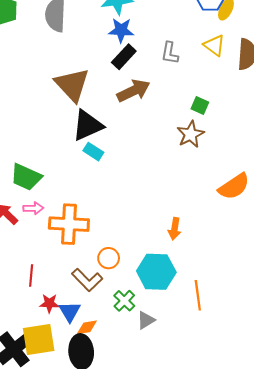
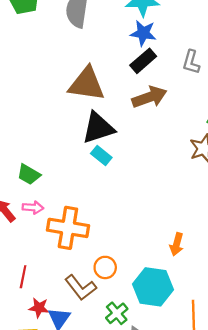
brown triangle: (72, 85) -> (87, 84), turned -45
green trapezoid: (26, 177) -> (29, 174), size x0.7

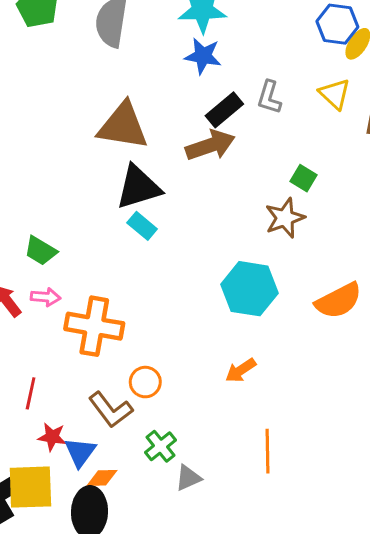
black rectangle: (143, 61) -> (224, 110), moved
orange arrow: (177, 244) -> (241, 370), moved, turned 40
cyan hexagon: (153, 287) -> (249, 289), moved

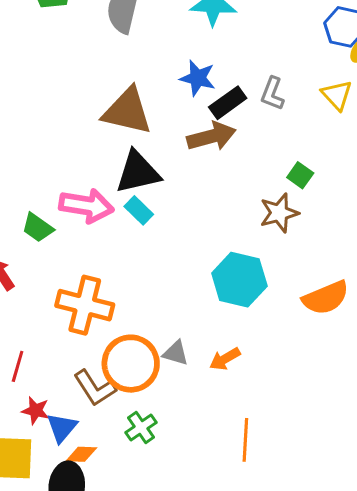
blue star: (203, 56) -> (198, 78), moved
pink arrow: (46, 297) -> (86, 206), moved, size x1.8
orange circle: (145, 382) -> (131, 364), size x1.8
gray triangle: (188, 478) -> (176, 353), moved, turned 36

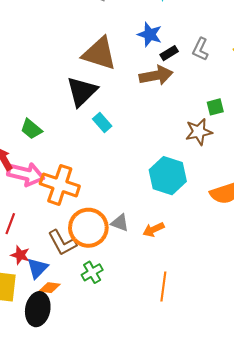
black rectangle: (228, 103) -> (169, 53), size x0.7
black triangle: (138, 172) -> (82, 92), moved, turned -36
green square: (300, 175) -> (215, 107), turned 36
pink arrow: (86, 206) -> (26, 174), moved

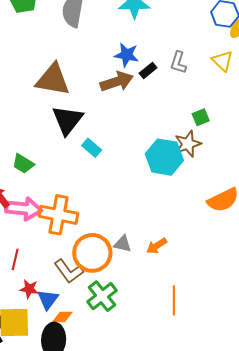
brown triangle: (99, 54) -> (53, 80), moved
brown arrow: (156, 75) -> (117, 82), moved
cyan hexagon: (168, 176) -> (164, 157), moved
green cross: (92, 272) -> (102, 296), size x1.4

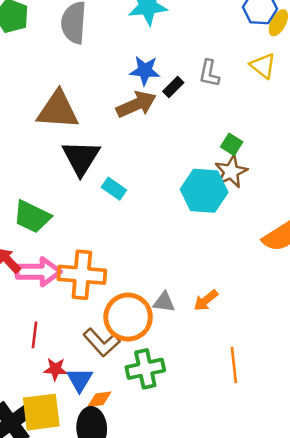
green square: (201, 117) -> (232, 144), moved, turned -30
green trapezoid: (23, 164) -> (32, 217), size x1.4
green cross: (102, 296) -> (145, 369), turned 32

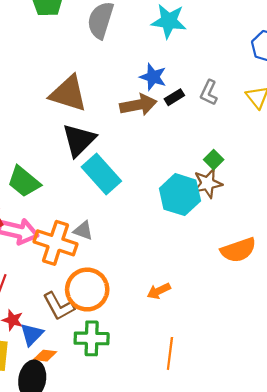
cyan rectangle: (114, 189) -> (101, 174), size x1.8
gray triangle: (164, 302) -> (83, 231), moved

